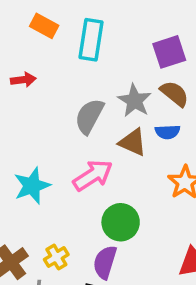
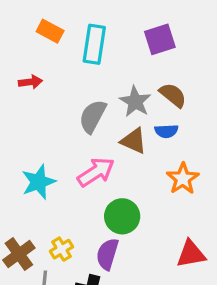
purple square: (169, 52) -> (160, 39), moved

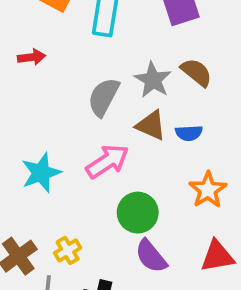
blue semicircle: (166, 131) -> (189, 133), moved
orange star: (183, 179) -> (208, 190), moved
purple semicircle: (107, 254) -> (151, 256), moved, turned -56

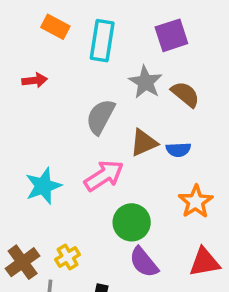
gray star: (153, 80) -> (145, 82), moved
brown triangle: (151, 125) -> (144, 143), turned -48

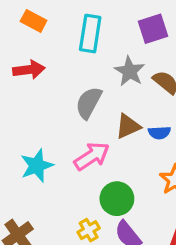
orange rectangle: (55, 27) -> (34, 21), moved
red arrow: (35, 80) -> (29, 70), size x1.4
yellow cross: (68, 257) -> (89, 230), moved

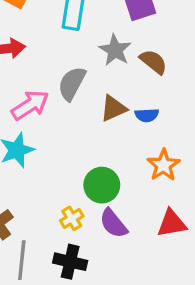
pink arrow: (92, 156) -> (30, 105), moved

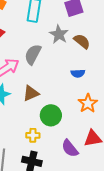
brown triangle: (113, 108) -> (31, 93), moved
yellow cross: (72, 218) -> (33, 135), turned 32
purple semicircle: (113, 223) -> (70, 148), moved

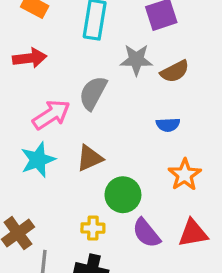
gray star: (59, 34) -> (136, 60), turned -30
brown semicircle: (82, 41) -> (175, 71), turned 114
purple semicircle: (70, 148) -> (146, 233), moved

